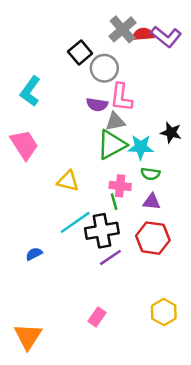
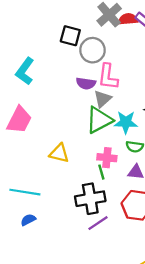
black square: (80, 52) -> (70, 36), turned -35
gray triangle: (115, 122) -> (102, 99), turned -30
pink trapezoid: (24, 145) -> (19, 120), turned 60
cyan line: (75, 222) -> (25, 192), moved, turned 44

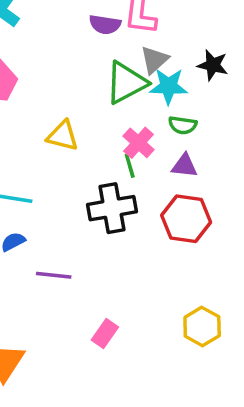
gray triangle: (102, 99) -> (154, 60), moved
pink cross: (107, 158) -> (138, 143), turned 36
purple line: (98, 223) -> (54, 275), moved, turned 40

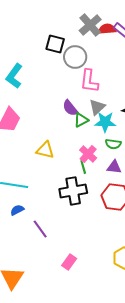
purple semicircle: (105, 25) -> (70, 108), moved, turned 42
green triangle: (126, 83) -> (81, 120), size x0.6
purple line: (54, 275) -> (40, 229), turned 48

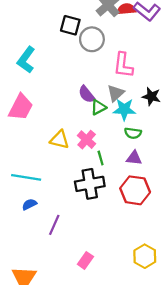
pink L-shape: (89, 81) -> (123, 65), moved
pink cross: (88, 154) -> (87, 140), moved
purple line: (40, 229) -> (54, 225), turned 60

